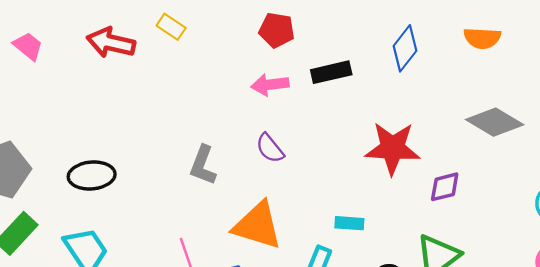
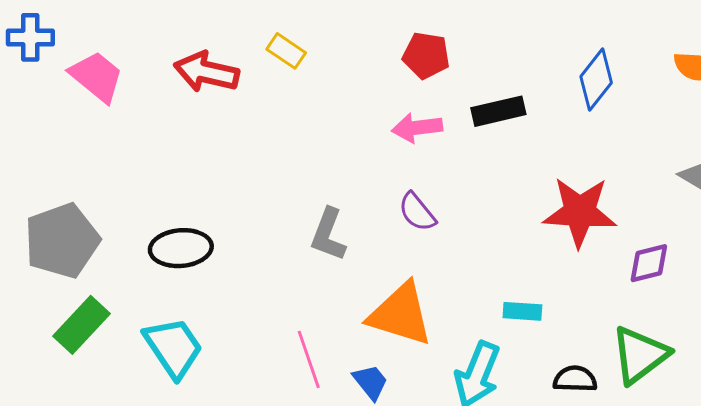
pink trapezoid: (28, 46) -> (97, 77), size x1.4

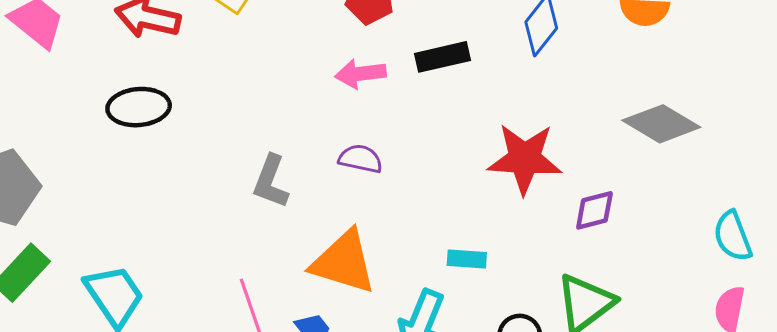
purple semicircle: (417, 212) -> (360, 159), turned 141
black ellipse: (181, 248) -> (139, 107), moved

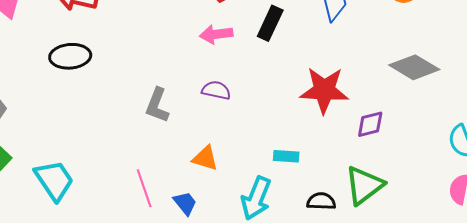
black rectangle: (442, 57) -> (270, 23), turned -52
orange triangle: (344, 262) -> (205, 158), size x0.6

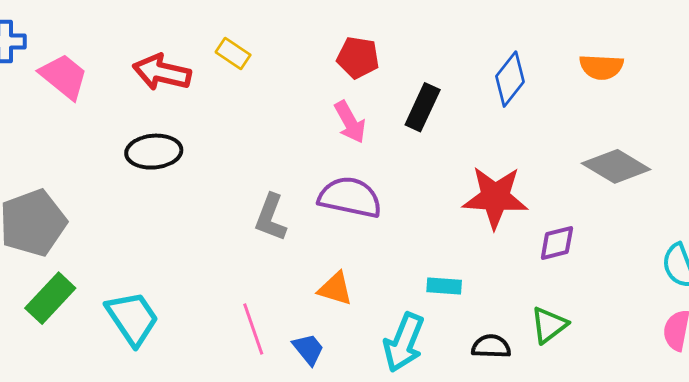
pink arrow: (216, 34) -> (350, 122), turned -112
purple semicircle: (216, 90) -> (350, 197), size x1.6
green triangle: (364, 185) -> (549, 325), size x0.7

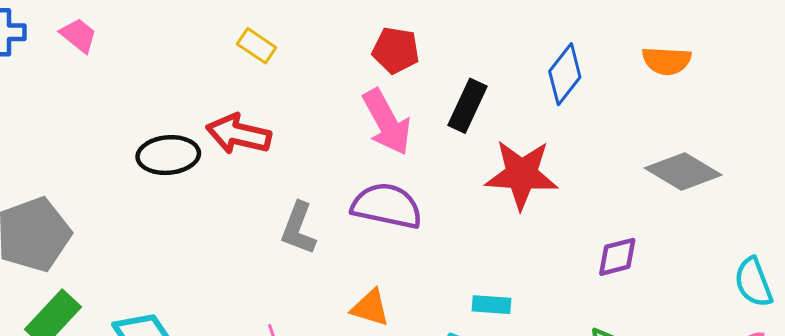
red arrow: (162, 72) -> (239, 134), moved
pink trapezoid: (64, 76) -> (78, 35), moved, size x0.7
pink arrow: (350, 122) -> (387, 122), size x1.4
red star: (495, 197) -> (521, 174), moved

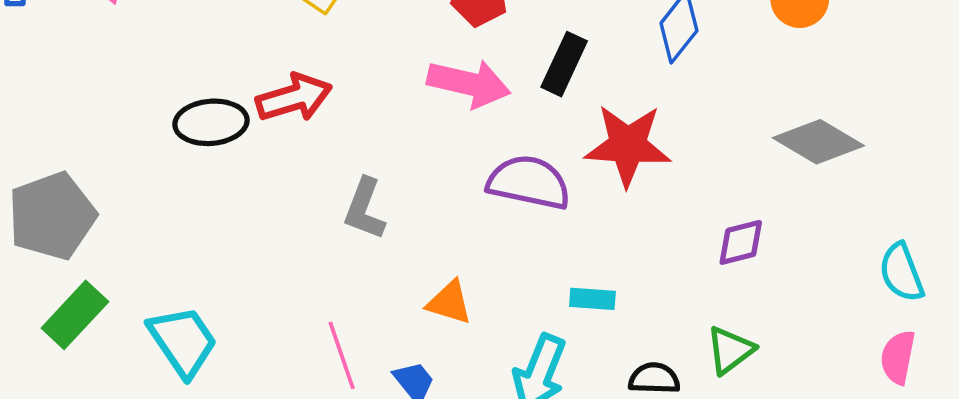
pink arrow: (387, 122) -> (469, 83), turned -48
red arrow: (239, 134) -> (294, 98), turned 150
purple semicircle: (387, 206) -> (529, 182), moved

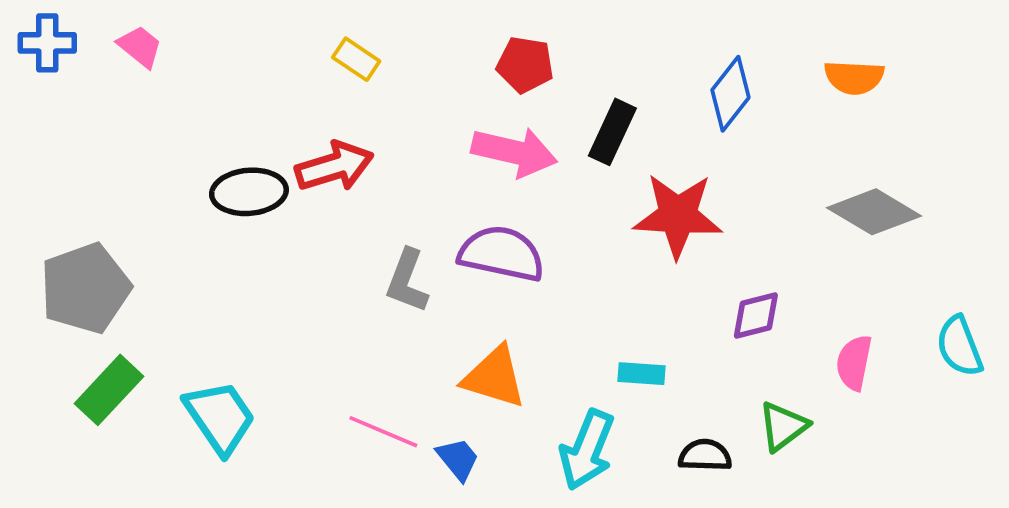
purple semicircle: (529, 182) -> (502, 254), moved
purple diamond: (741, 242) -> (756, 315), moved
orange triangle: (449, 302) -> (494, 377), size x1.4
pink line: (342, 355) -> (383, 432), turned -48
pink semicircle: (898, 357) -> (854, 363), moved

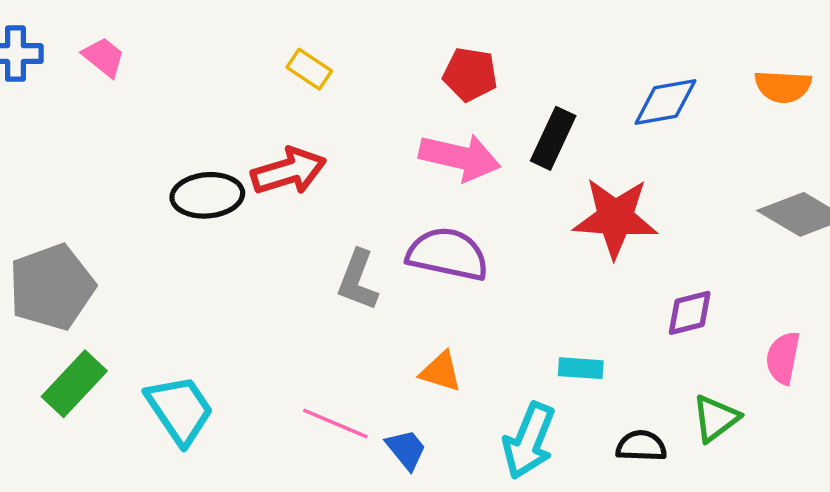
blue diamond: (730, 94) -> (665, 102), turned 42
orange triangle: (494, 377) -> (441, 372), size x0.7

